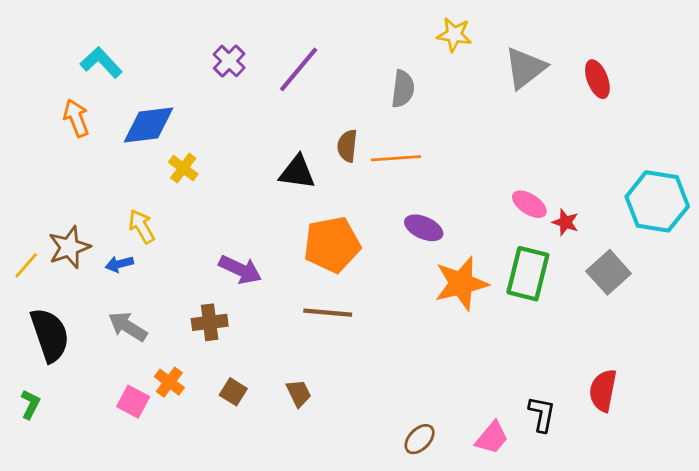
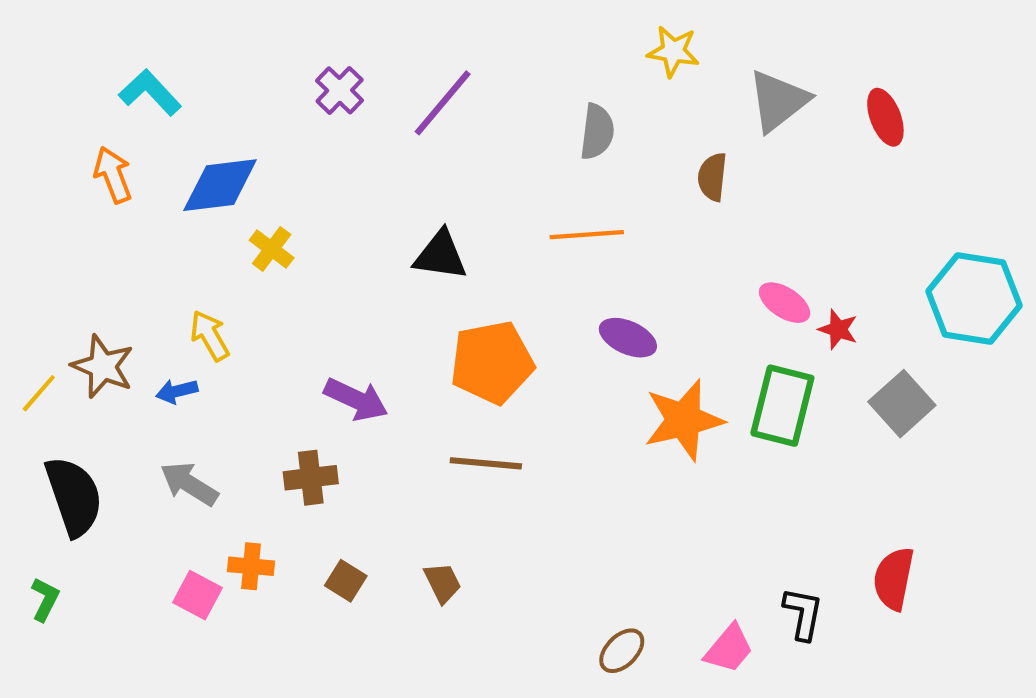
brown semicircle: (347, 146) -> (712, 177), moved
brown star: (69, 247) -> (103, 366), turned -30
orange cross: (169, 382) -> (251, 566), turned -32

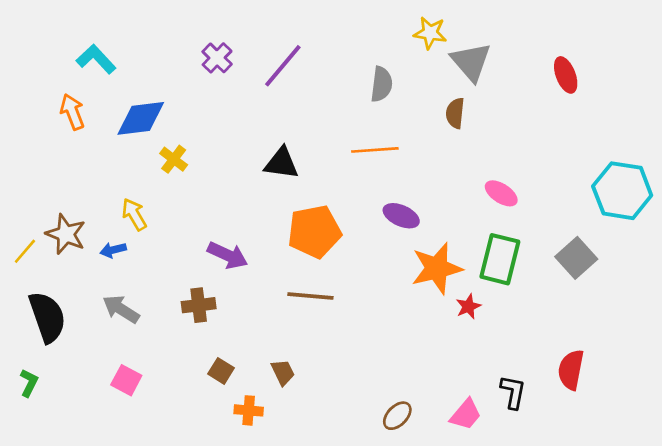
gray triangle: (778, 101) -> (471, 62), moved, turned -33
red star: (838, 329) -> (468, 307), moved, turned 30
orange cross: (251, 566) -> (249, 410), moved

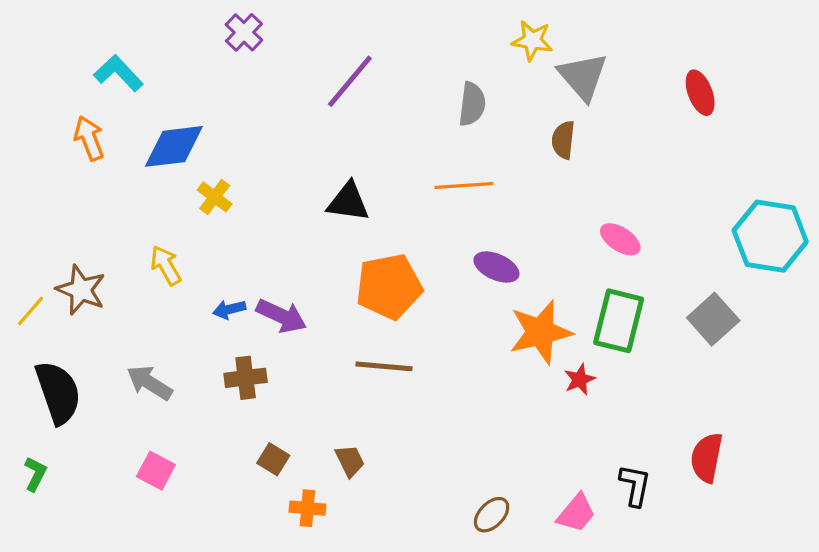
purple cross: (217, 58) -> (244, 32), moved
blue arrow: (113, 250) -> (229, 309), moved

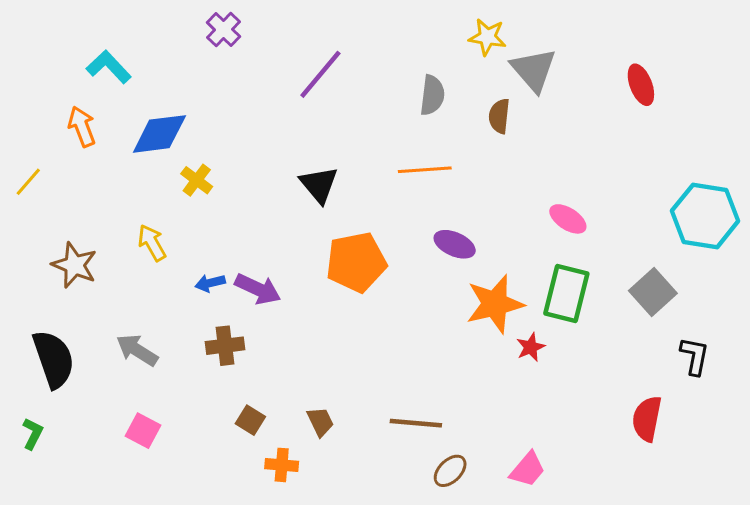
brown semicircle: (563, 140) -> (499, 116), moved
black triangle: (348, 202) -> (319, 185), turned 42
yellow line: (30, 311) -> (28, 182), moved
brown line: (384, 366) -> (416, 423), moved
black L-shape: (635, 485) -> (695, 356), moved

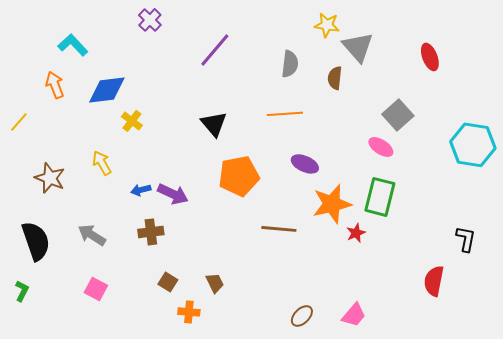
gray square: (653, 292) -> (398, 115), moved
brown line: (416, 423) -> (279, 229), moved

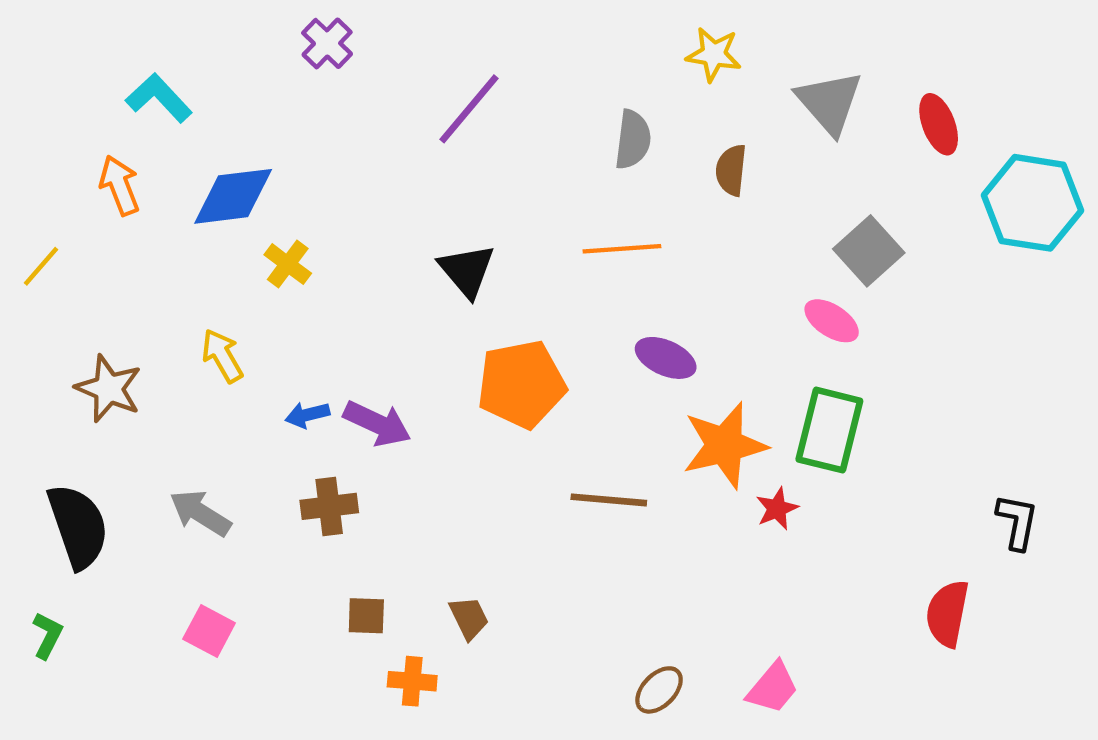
gray triangle: (358, 47) -> (829, 102), moved
cyan hexagon: (473, 145) -> (1033, 203), moved
brown square: (168, 282) -> (366, 616), turned -30

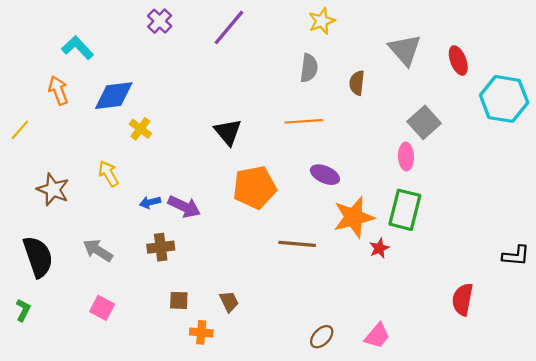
yellow star: (714, 54) -> (322, 21), moved, turned -30
purple line: (469, 109) -> (229, 27), moved
pink ellipse: (832, 321) -> (406, 156), turned 55
black L-shape: (1017, 522) -> (516, 256), moved, turned 84

